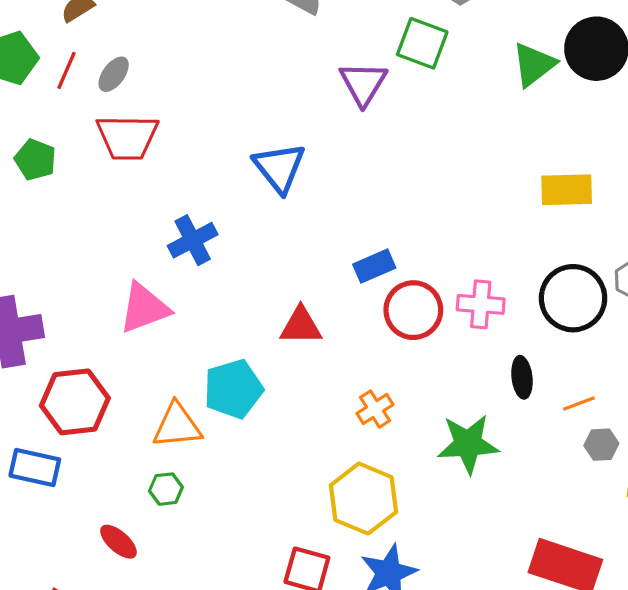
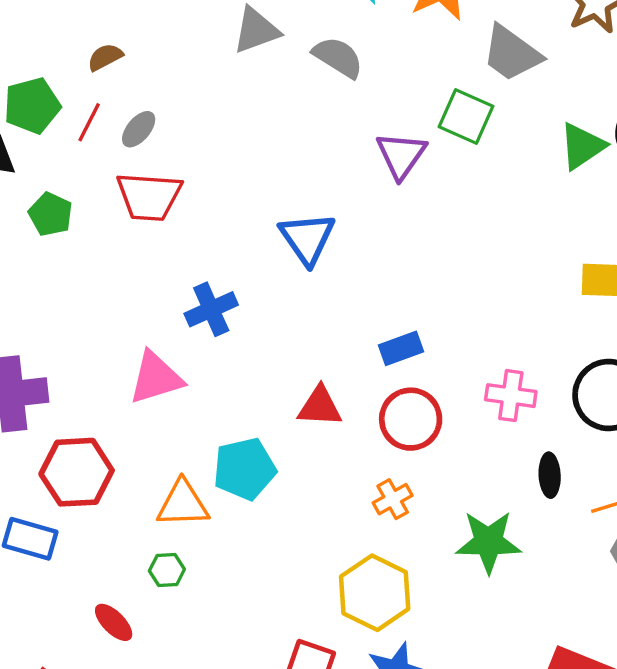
red circle: (413, 310) -> (411, 419), moved

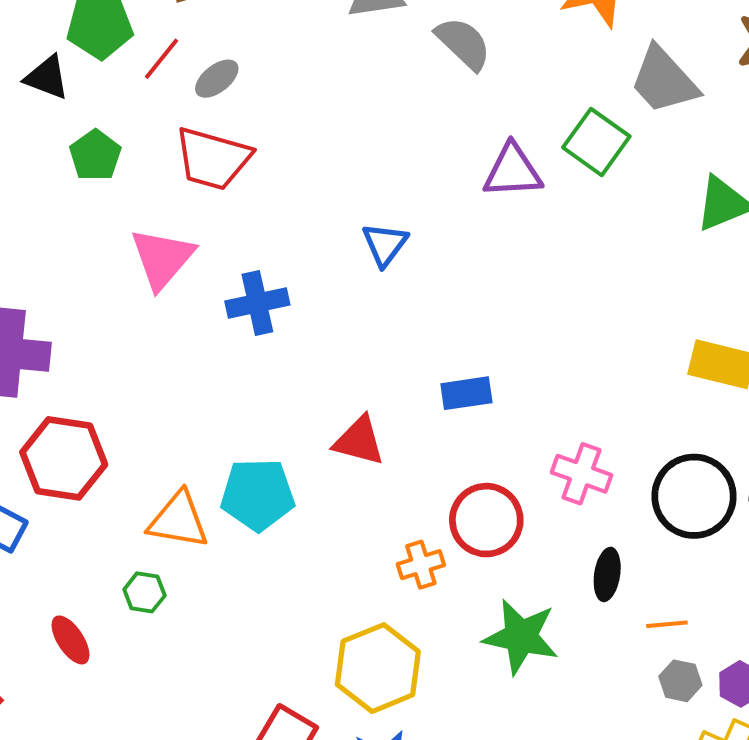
purple triangle: (401, 155) -> (513, 171), turned 40
blue triangle: (307, 238) -> (385, 244), size x0.7
pink triangle: (156, 378) -> (162, 258), moved, turned -44
red circle: (411, 419) -> (486, 520), moved

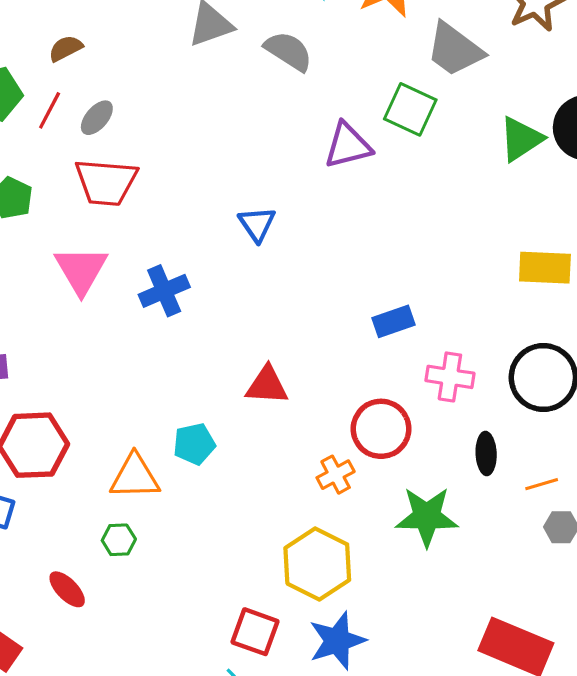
blue rectangle: (466, 393) -> (394, 321), moved
cyan pentagon: (258, 495) -> (194, 444), size x0.7

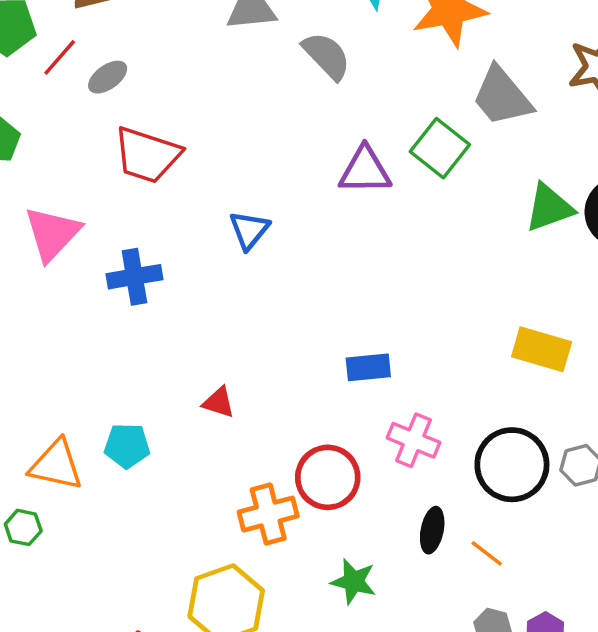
red trapezoid: (106, 182) -> (147, 155), moved
red triangle: (267, 385) -> (219, 402), size x0.7
orange cross: (336, 475) -> (268, 514), size x1.4
orange line: (542, 484) -> (487, 553), moved, turned 40
green star: (427, 517) -> (354, 582), size x0.7

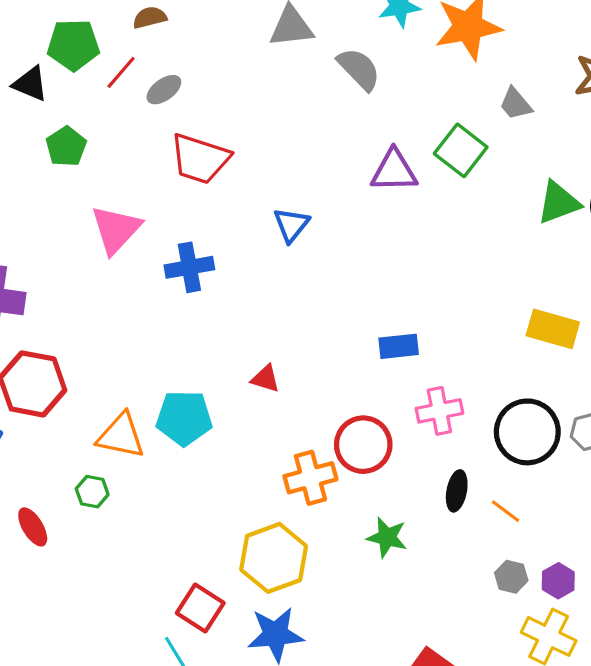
gray trapezoid: (502, 96) -> (516, 104), size x0.6
pink cross: (414, 440) -> (439, 411), turned -33
cyan pentagon: (127, 446) -> (184, 418), size x1.4

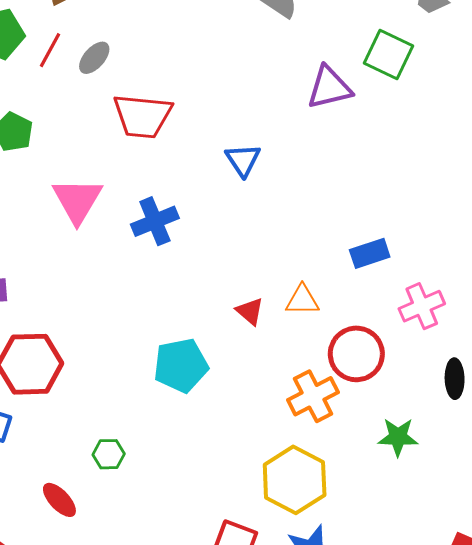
red triangle: (265, 379) -> (250, 311), turned 36
orange triangle: (121, 436) -> (302, 300), moved, size x0.7

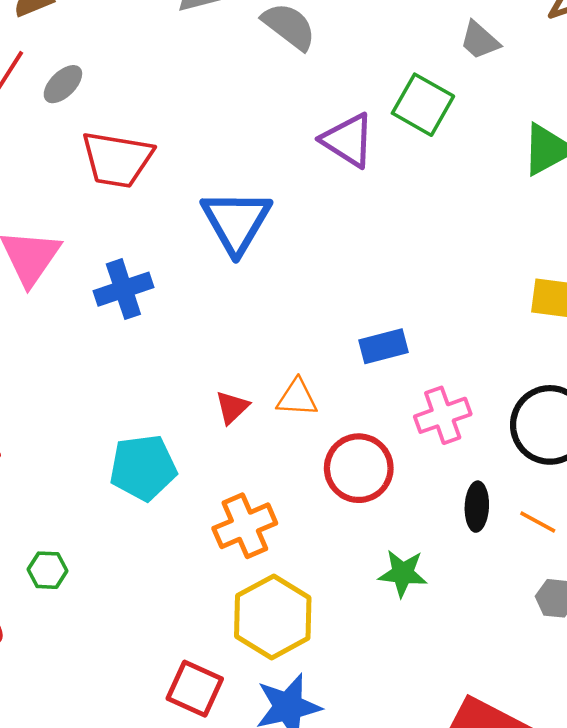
purple triangle: (329, 88) -> (348, 140), turned 42
blue triangle: (243, 160) -> (236, 222), size x1.6
red triangle: (250, 311) -> (232, 407), turned 32
orange cross: (313, 396) -> (245, 526), moved

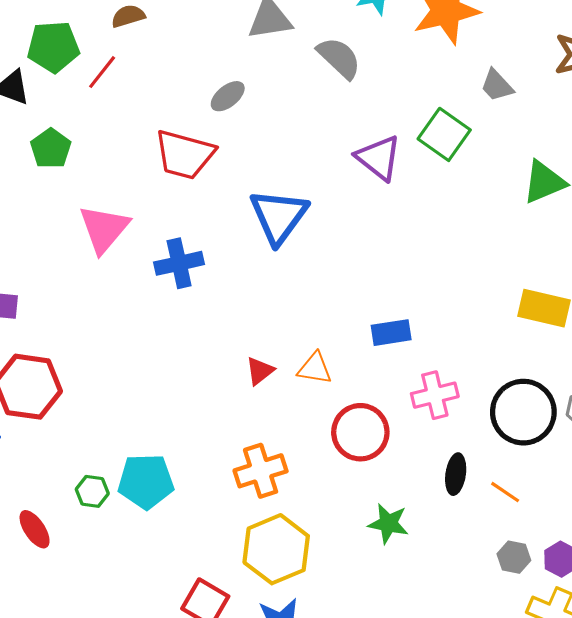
gray ellipse: (63, 84) -> (228, 96), moved
cyan pentagon: (143, 468) -> (146, 481), moved

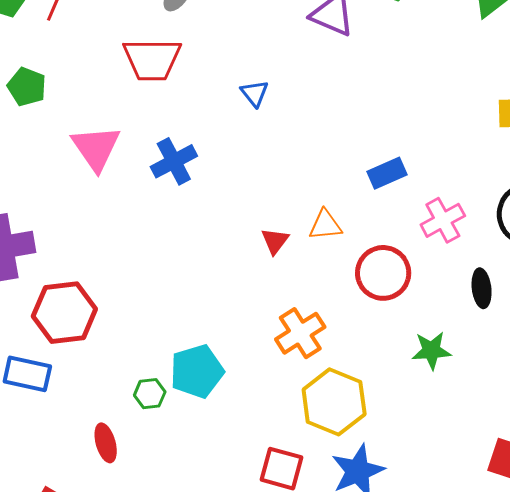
blue triangle: (279, 216) -> (254, 93), size x0.5
red ellipse: (35, 529) -> (106, 443), turned 33

